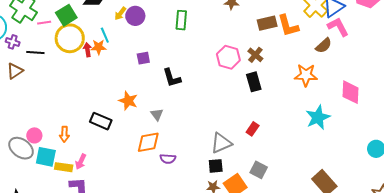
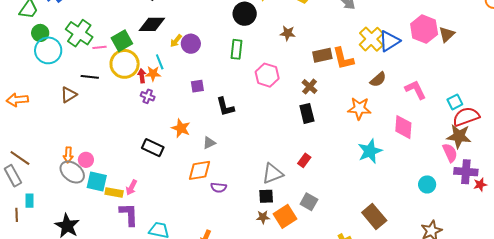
pink L-shape: (338, 27) -> (416, 90), moved
purple cross: (13, 42) -> (148, 96), moved
pink hexagon: (228, 57) -> (267, 75), moved
gray triangle: (157, 114) -> (209, 143), turned 40
orange arrow: (64, 134) -> (68, 155), moved

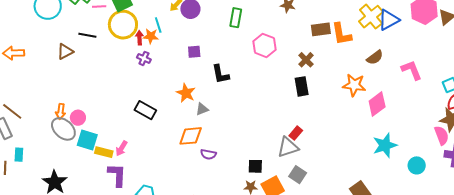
pink diamond: (403, 127) -> (377, 104), moved, turned 45
orange star: (181, 128) -> (186, 93), moved
cyan star: (370, 151) -> (385, 145), moved
gray triangle: (272, 174) -> (288, 147), moved

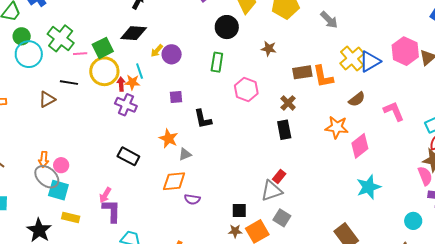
purple cross: (144, 58) -> (126, 105), size x1.5
cyan square: (87, 140) -> (58, 190), moved
yellow rectangle: (104, 152) -> (71, 218), moved
cyan circle: (417, 165) -> (413, 221), moved
purple L-shape: (117, 175) -> (112, 211), moved

